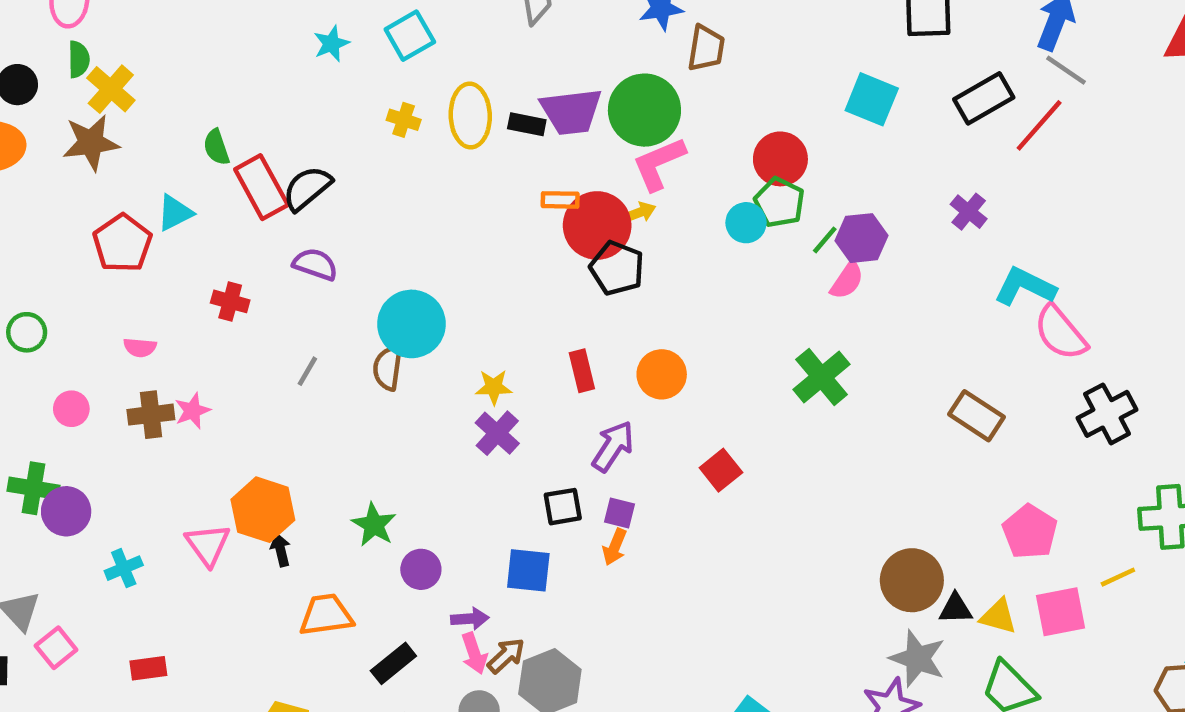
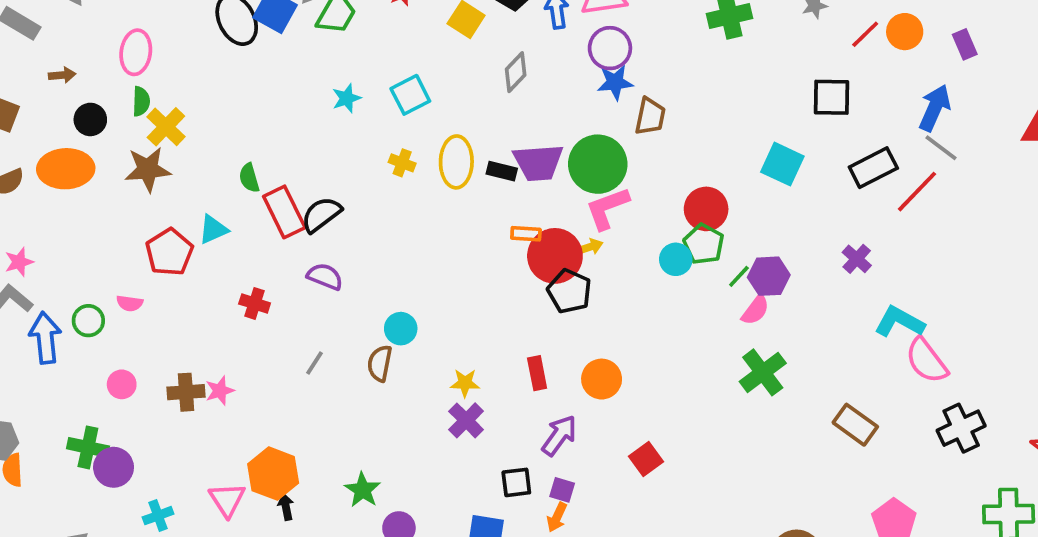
cyan circle: (411, 324) -> (401, 329), size x0.6
pink semicircle: (140, 347) -> (130, 303), moved
green cross: (822, 377) -> (763, 372), moved

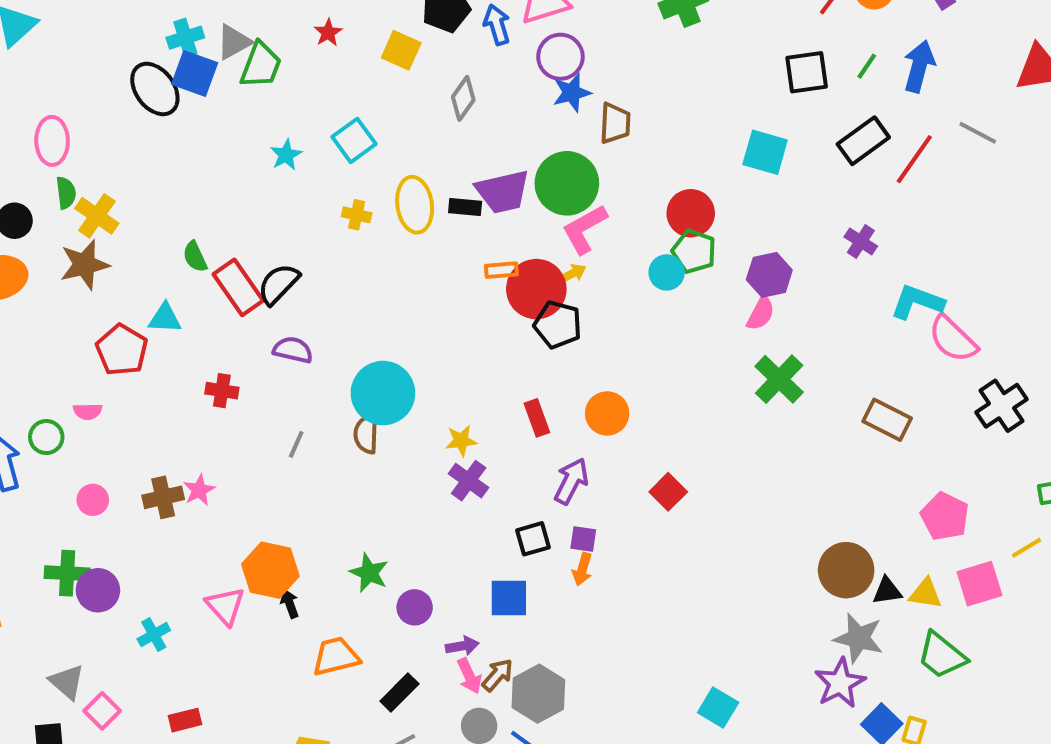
gray line: (941, 148) -> (978, 133), moved
cyan triangle: (213, 229) -> (165, 318), turned 36
green line: (739, 276) -> (867, 66), moved
cyan circle: (401, 329) -> (383, 393), size x1.8

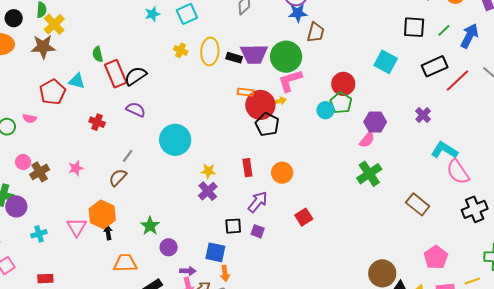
brown semicircle: (366, 434) -> (118, 177), moved, turned 30
brown cross: (163, 497) -> (40, 172), moved, turned -30
orange arrow: (582, 569) -> (225, 273), moved, turned -35

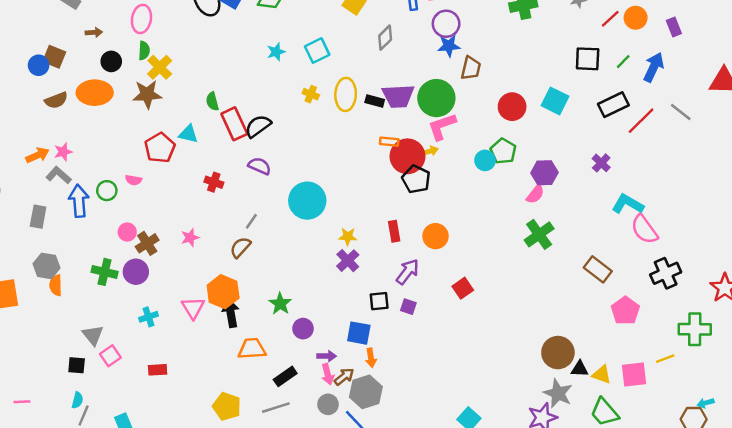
red circle: (343, 84) -> (512, 107), moved
purple circle: (16, 206) -> (136, 272), moved
black arrow: (108, 233) -> (231, 313), size x1.6
pink pentagon: (436, 257) -> (625, 311), moved

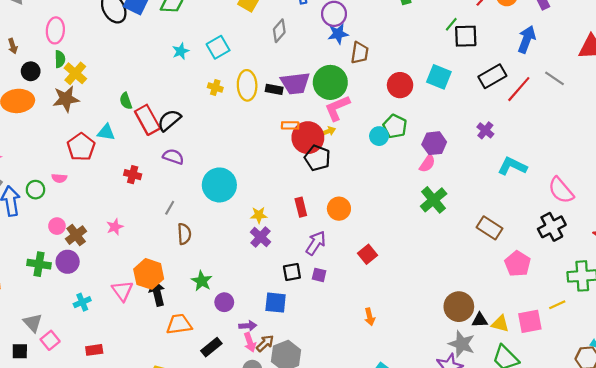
brown arrow: (94, 32) -> (13, 46), turned 80
green line: (623, 62) -> (451, 24), moved
pink semicircle: (644, 229) -> (561, 190), moved
brown semicircle: (240, 247) -> (184, 234), moved, turned 138
orange arrow: (371, 358) -> (370, 317), moved

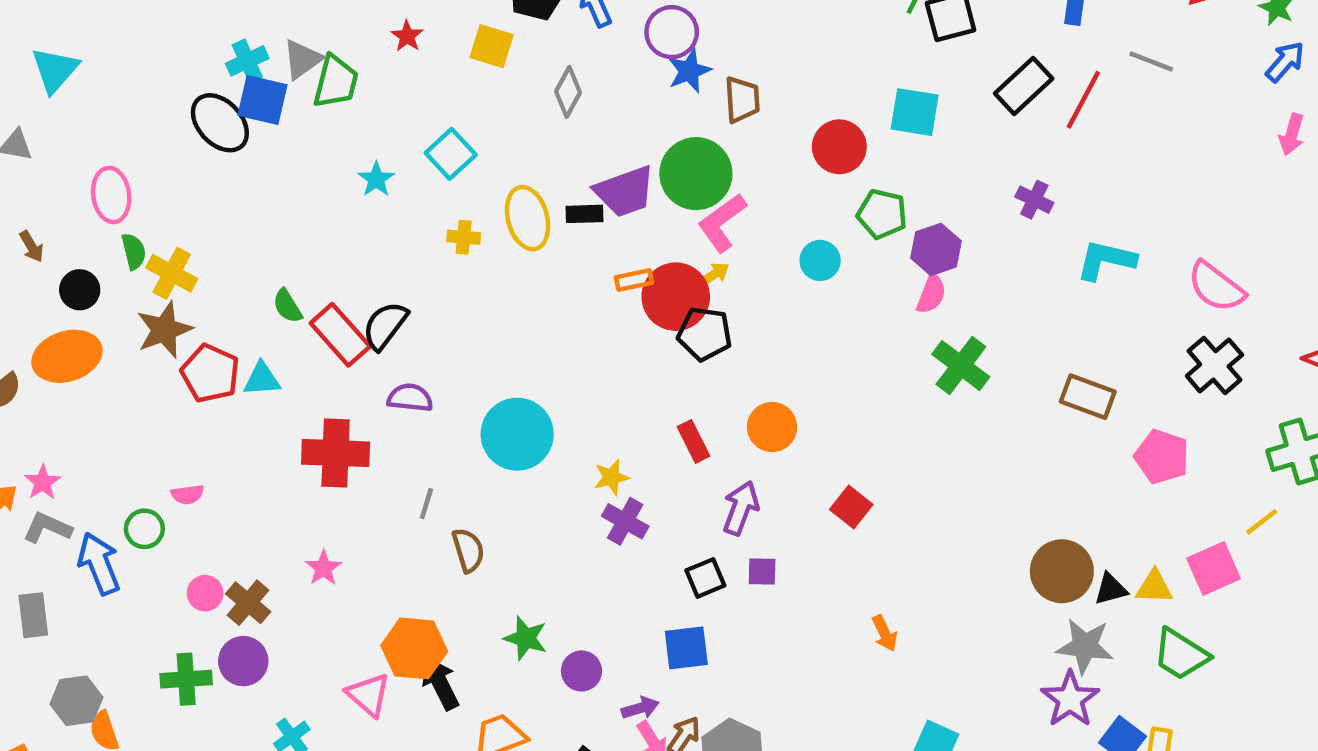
green pentagon: (395, 126) -> (882, 214), moved
red pentagon: (81, 147) -> (210, 373), moved
red cross: (133, 175) -> (336, 453), size x1.8

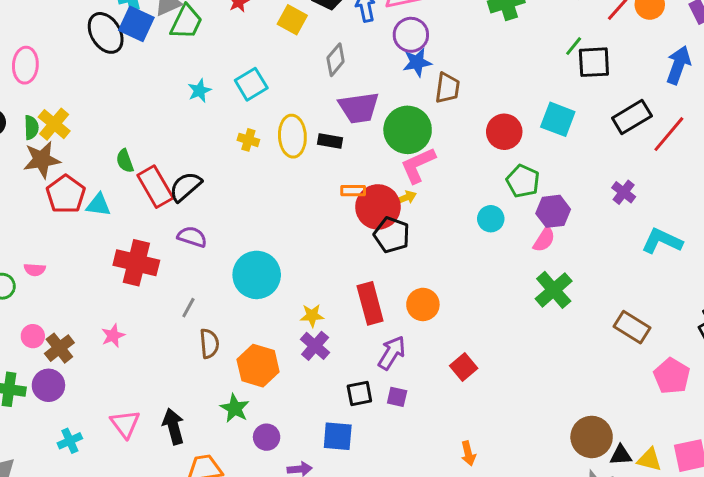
purple trapezoid: (625, 192) -> (359, 108), moved
green semicircle: (134, 251) -> (31, 127), moved
cyan circle: (820, 260) -> (491, 219), moved
red rectangle: (694, 441) -> (370, 303), size x1.5
orange hexagon: (414, 648) -> (258, 366), moved

